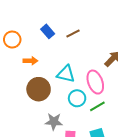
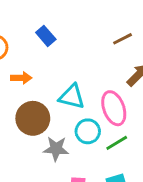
brown line: (73, 33) -> (122, 39), moved
gray star: (54, 122) -> (56, 149), moved

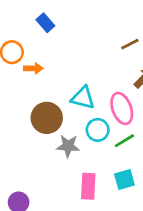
blue rectangle: (46, 36) -> (45, 23), moved
orange arrow: (21, 78) -> (33, 68), moved

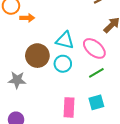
pink ellipse: (122, 108) -> (94, 48), turned -30
cyan circle: (98, 130) -> (63, 64), moved
gray star: (68, 146) -> (17, 80), moved

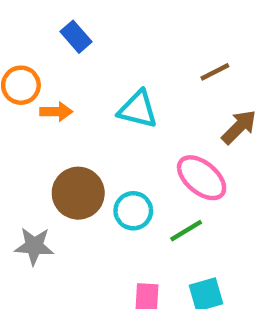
cyan triangle: (65, 40) -> (138, 109), moved
green line: (96, 73) -> (186, 231), moved

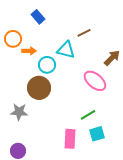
brown line: (215, 72) -> (84, 33), moved
cyan circle: (133, 211) -> (47, 65), moved
green line: (186, 231) -> (88, 115), moved

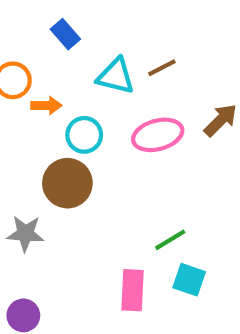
cyan triangle: (66, 50) -> (116, 76), moved
pink ellipse: (95, 81) -> (158, 135), moved, turned -55
cyan square: (97, 134) -> (189, 280), turned 35

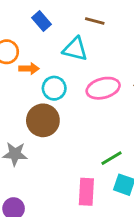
brown line: (162, 68) -> (95, 21), moved, turned 42

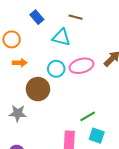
orange arrow: (29, 69) -> (20, 63), moved
cyan circle: (54, 88) -> (56, 69), moved

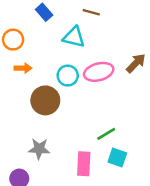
gray star: (18, 113) -> (39, 149), moved

